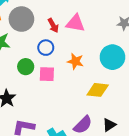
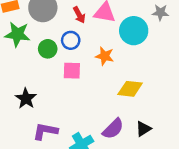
cyan circle: (112, 57) -> (134, 31), moved
green circle: (26, 67) -> (48, 49), moved

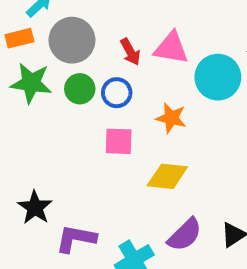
green circle: (48, 49) -> (80, 89), moved
yellow diamond: (130, 89) -> (167, 176), moved
black star: (26, 99) -> (35, 207), moved

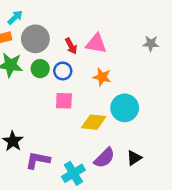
cyan circle: (218, 77) -> (125, 108), moved
orange star: (171, 118) -> (102, 77), moved

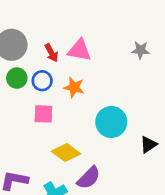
orange star: (102, 77) -> (74, 87), moved
yellow diamond: (94, 122) -> (66, 153), moved, turned 30
black triangle: (134, 158) -> (149, 145), moved

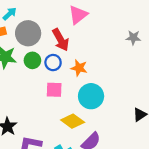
pink triangle: (79, 50) -> (78, 15), moved, turned -48
red arrow: (51, 53) -> (61, 40), size x1.5
cyan circle: (111, 122) -> (91, 96), moved

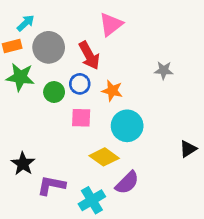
gray star: (133, 38) -> (164, 70), moved
green circle: (32, 60) -> (54, 92), moved

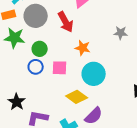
blue circle: (80, 84) -> (36, 67), moved

